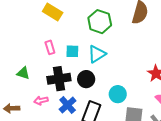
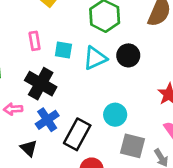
black cross: (59, 79) -> (41, 84), turned 30
black circle: (86, 79) -> (128, 55), moved

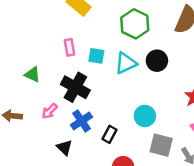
pink arrow: (13, 109) -> (50, 111), turned -42
black rectangle: (77, 134) -> (109, 134), size x0.6

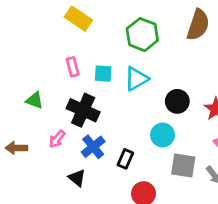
black circle: (157, 61) -> (177, 101), moved

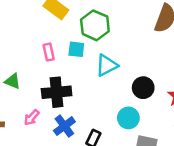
green hexagon: (142, 35) -> (95, 25), moved
cyan square: (103, 74) -> (76, 49), moved
black cross: (83, 110) -> (57, 92), turned -32

